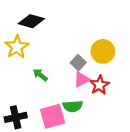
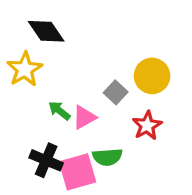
black diamond: (31, 21) -> (46, 31), turned 40
pink triangle: (82, 79) -> (84, 117), moved
black cross: (16, 117) -> (46, 160), moved, turned 35

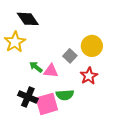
pink triangle: (84, 117) -> (51, 71), turned 35

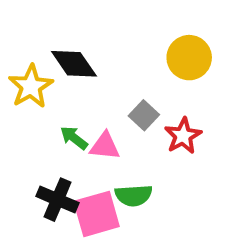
black diamond: (28, 19) -> (74, 64), moved
yellow circle: (92, 46) -> (189, 58), moved
red star: (89, 76) -> (183, 136), moved

